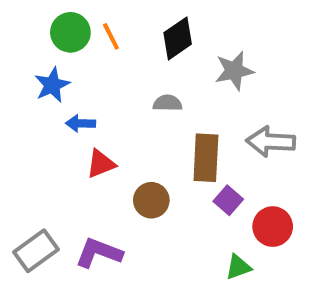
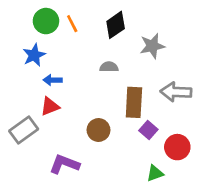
red triangle: (101, 164) -> (50, 106), moved
gray rectangle: (36, 251) -> (24, 130), moved

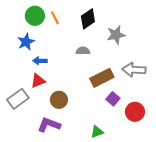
brown rectangle: (134, 102) -> (102, 78), turned 60
brown circle: (98, 130) -> (59, 100), moved
green triangle: (155, 173) -> (97, 132), moved

